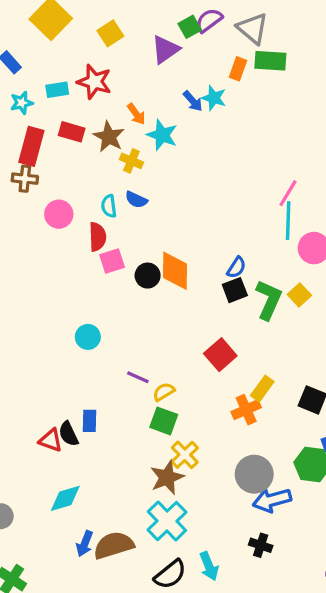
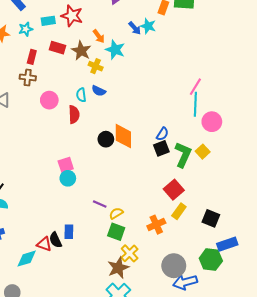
red rectangle: (31, 146) -> (32, 57), size x0.6
pink square: (112, 261) -> (66, 165), moved
red square: (220, 355) -> (174, 190), moved
orange cross: (246, 410) -> (156, 225), moved
cyan diamond: (65, 498) -> (27, 259), moved

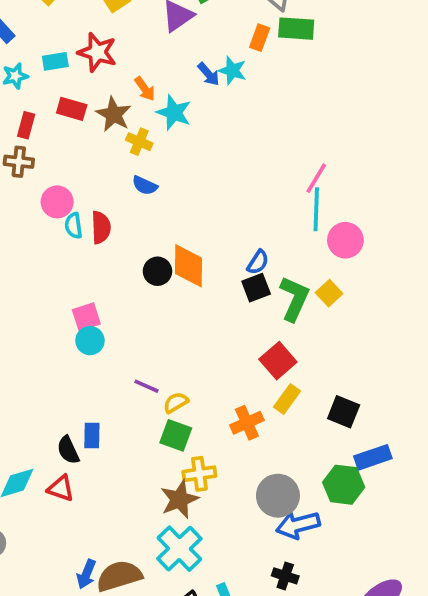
cyan semicircle: (81, 95) -> (74, 226), moved
red triangle: (44, 244) -> (61, 488), moved
yellow cross: (130, 253) -> (199, 474), turned 36

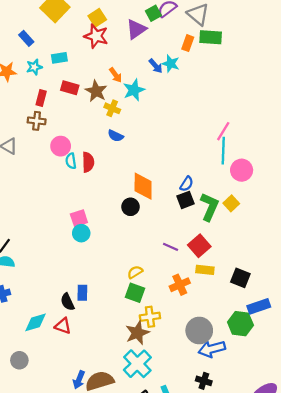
red star: (97, 52) -> (96, 36), moved
cyan star: (174, 112) -> (134, 90), turned 30
black circle: (157, 271) -> (130, 207), moved
purple line: (147, 386) -> (171, 247), moved
yellow rectangle: (287, 399) -> (205, 270), turned 60

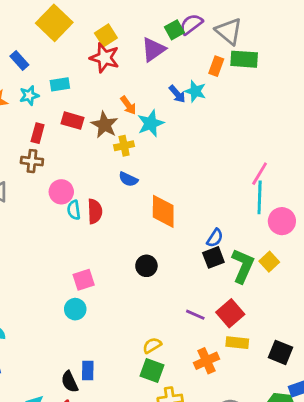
yellow cross: (112, 108) -> (124, 146), turned -35
orange diamond: (143, 186) -> (163, 211), moved
cyan circle: (81, 233) -> (75, 309), moved

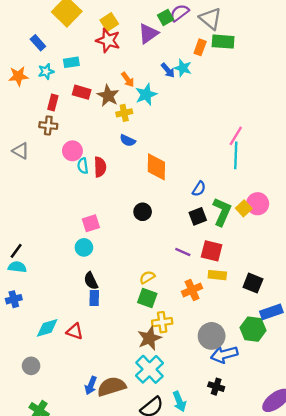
pink circle: (282, 221) -> (258, 204), moved
black square: (213, 257) -> (198, 216), moved
red square: (230, 313) -> (212, 251), turned -35
black semicircle: (70, 382) -> (91, 281), moved

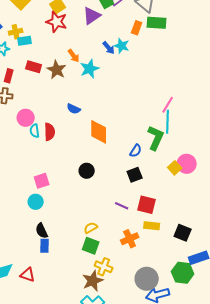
yellow cross: (124, 113) -> (16, 32), moved
green L-shape: (222, 212) -> (156, 138), moved
yellow cross: (162, 322) -> (104, 267), turned 30

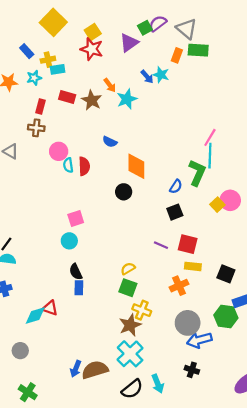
black circle: (87, 171) -> (124, 192), moved
orange cross: (130, 239) -> (179, 286), moved
red triangle: (28, 275) -> (50, 308), moved

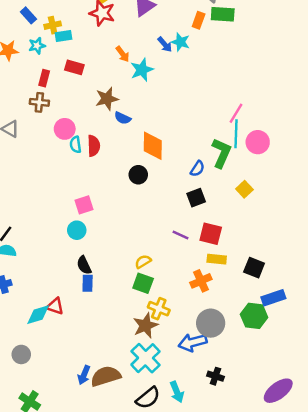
brown star: (92, 100) -> (107, 99), moved, turned 30
pink circle: (230, 200) -> (258, 142), moved
blue arrow: (199, 340) -> (193, 342), moved

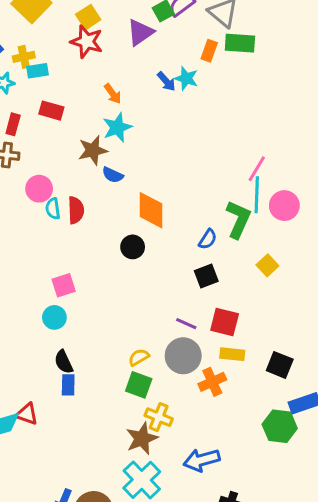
cyan star: (142, 70) -> (117, 127), moved
gray circle: (211, 323) -> (183, 356), moved

